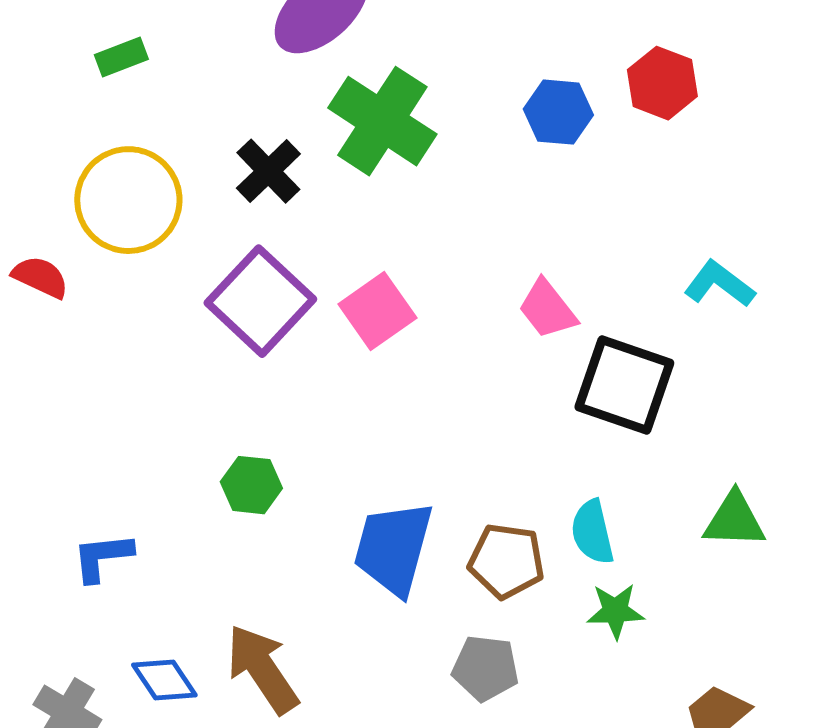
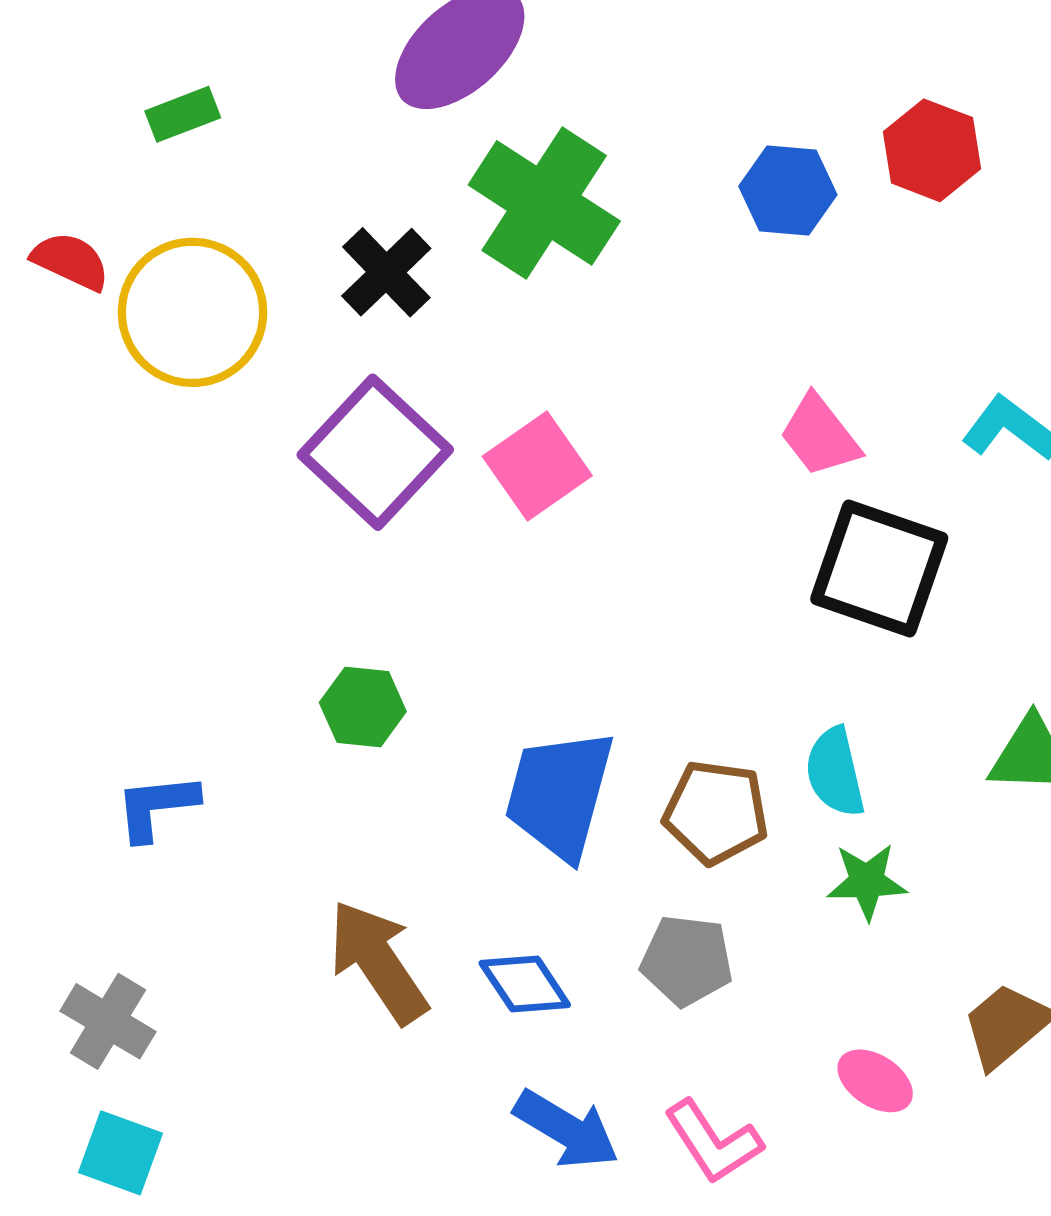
red semicircle: (40, 277) -> (71, 261), moved
pink trapezoid: (547, 309) -> (820, 436), moved
blue diamond: (164, 680) -> (525, 984), moved

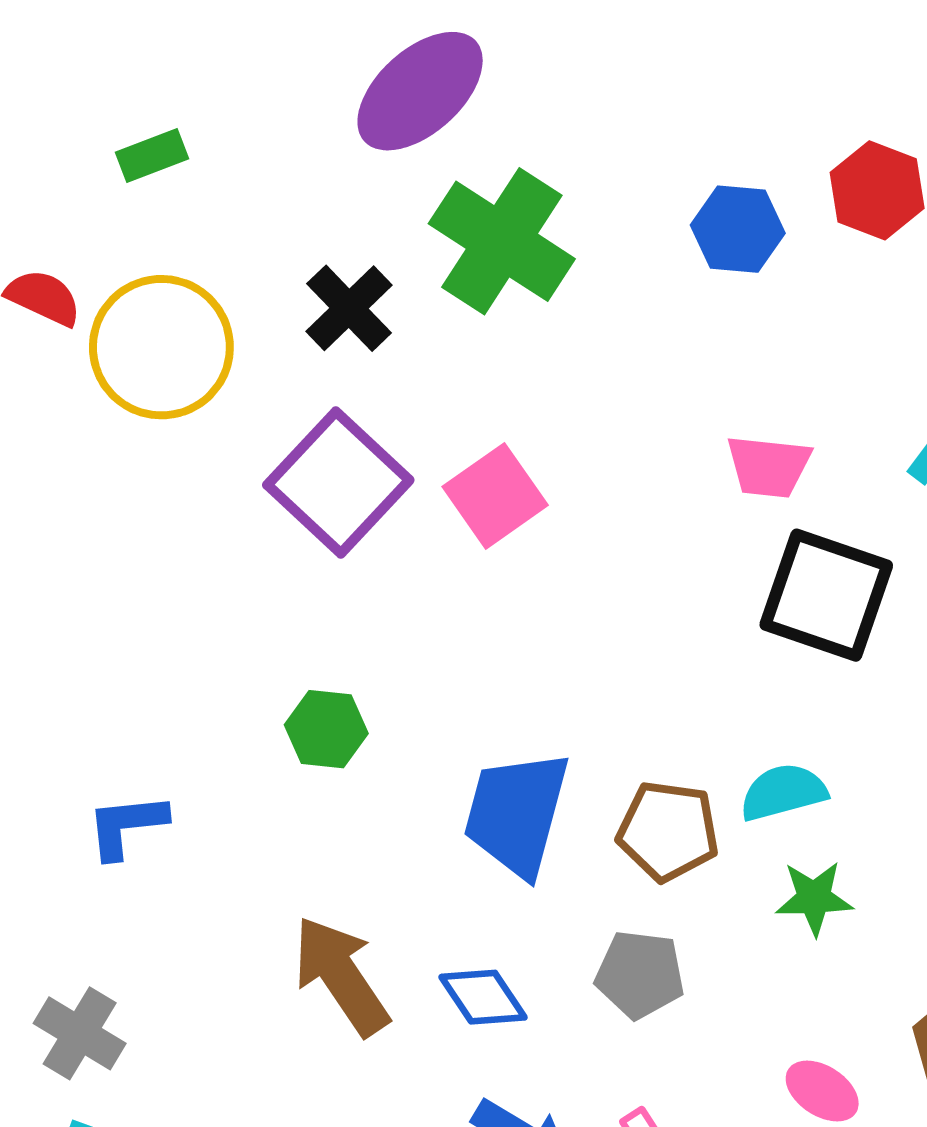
pink trapezoid: (820, 436) -> (769, 466), turned -46
cyan semicircle: (835, 772) -> (783, 792), turned 88

